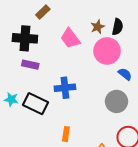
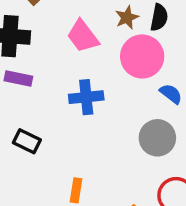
blue cross: (65, 88) -> (86, 97), moved
black rectangle: (35, 104) -> (27, 141), size x0.7

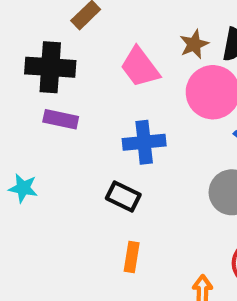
black rectangle: (27, 141) -> (123, 196), moved

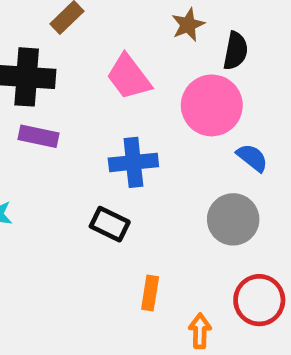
brown star: (194, 44) -> (188, 25), moved
orange rectangle: (132, 257) -> (150, 293), moved

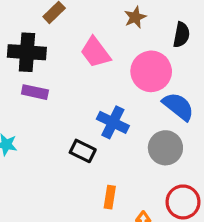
black semicircle: (236, 51) -> (181, 35), moved
blue semicircle: (252, 158) -> (178, 106), size x1.5
blue cross: (133, 162) -> (113, 122), moved, turned 32

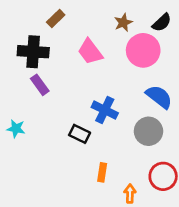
black semicircle: (181, 35) -> (162, 23), moved, turned 36
pink circle: (151, 71) -> (143, 50), moved
purple rectangle: (35, 92) -> (40, 85), turned 42

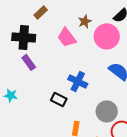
brown star: (123, 23) -> (85, 21), moved
gray circle: (148, 131) -> (107, 111), moved

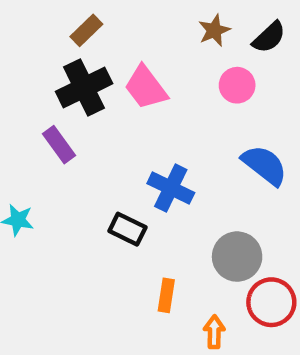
brown star: (85, 21) -> (214, 30), moved
pink circle: (107, 36) -> (237, 85), size x0.6
black cross: (24, 37) -> (84, 88), moved, turned -30

